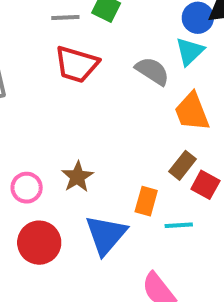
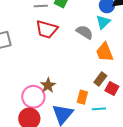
pink circle: (27, 188) -> (33, 97), moved, size x1.5

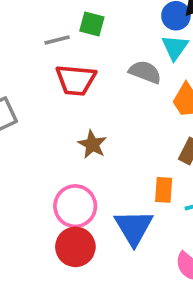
brown star: (48, 85) -> (92, 144), moved

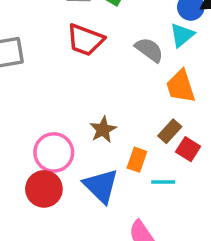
brown star: (92, 144) -> (103, 130), moved
blue triangle: (134, 227) -> (101, 186), turned -30

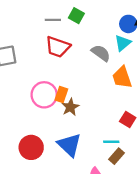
brown rectangle: (170, 131) -> (116, 156), moved
pink circle: (54, 152) -> (44, 95), moved
orange rectangle: (137, 160) -> (61, 94), moved

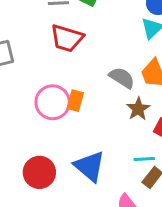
gray semicircle: (101, 53) -> (122, 78), moved
brown star: (70, 107) -> (138, 109), moved

